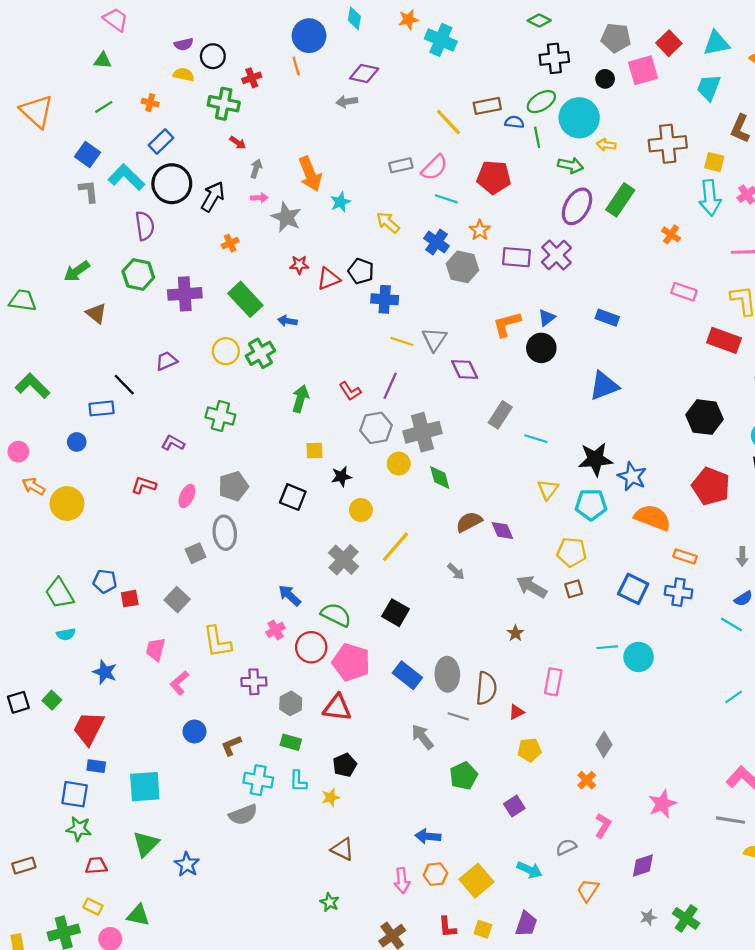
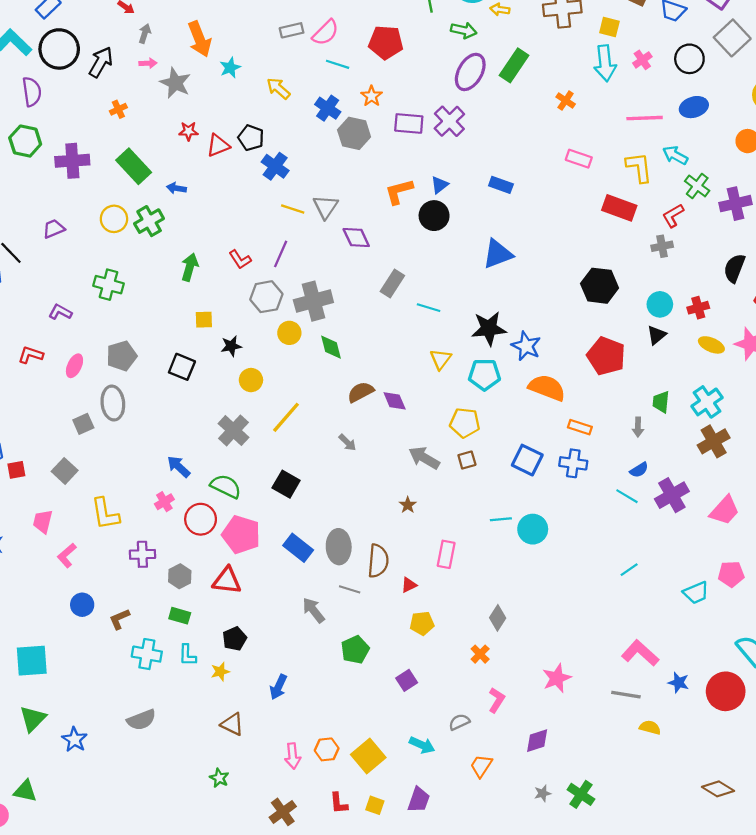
blue cross: (385, 299) -> (275, 166), turned 32
gray semicircle: (243, 815) -> (141, 720), moved
blue arrow: (428, 836) -> (278, 687), moved, turned -70

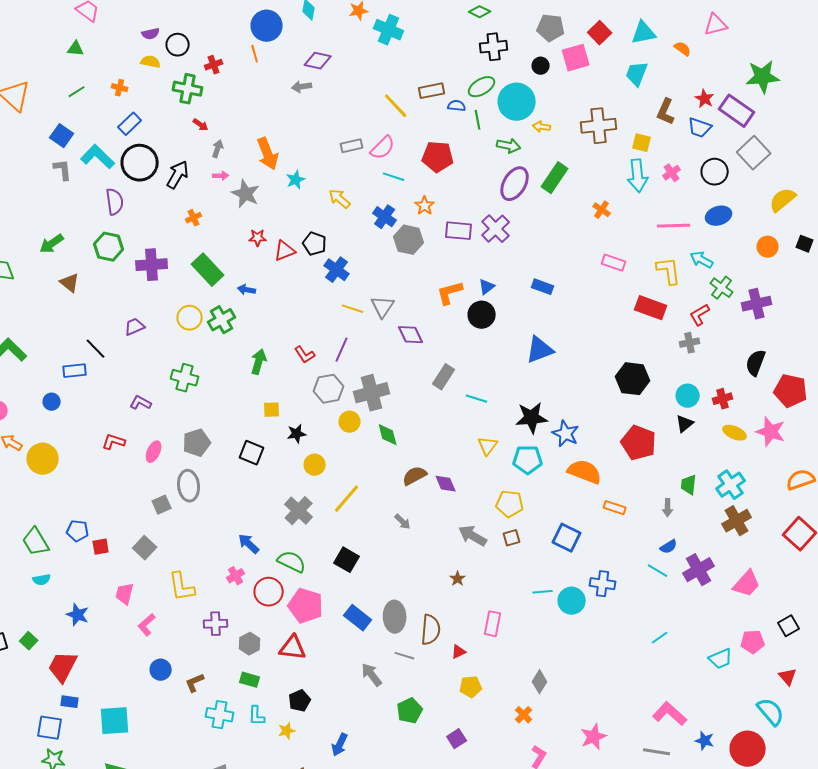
blue cross: (573, 463) -> (603, 584), moved

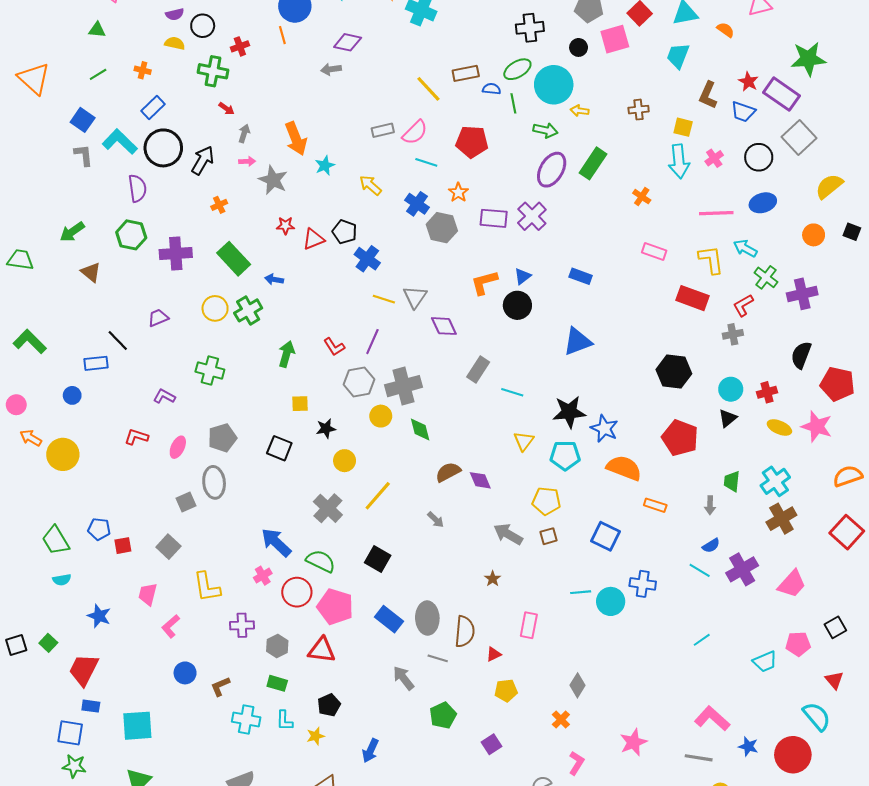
brown cross: (599, 126) -> (639, 110), size x0.6
blue arrow: (249, 544) -> (276, 542), size x1.4

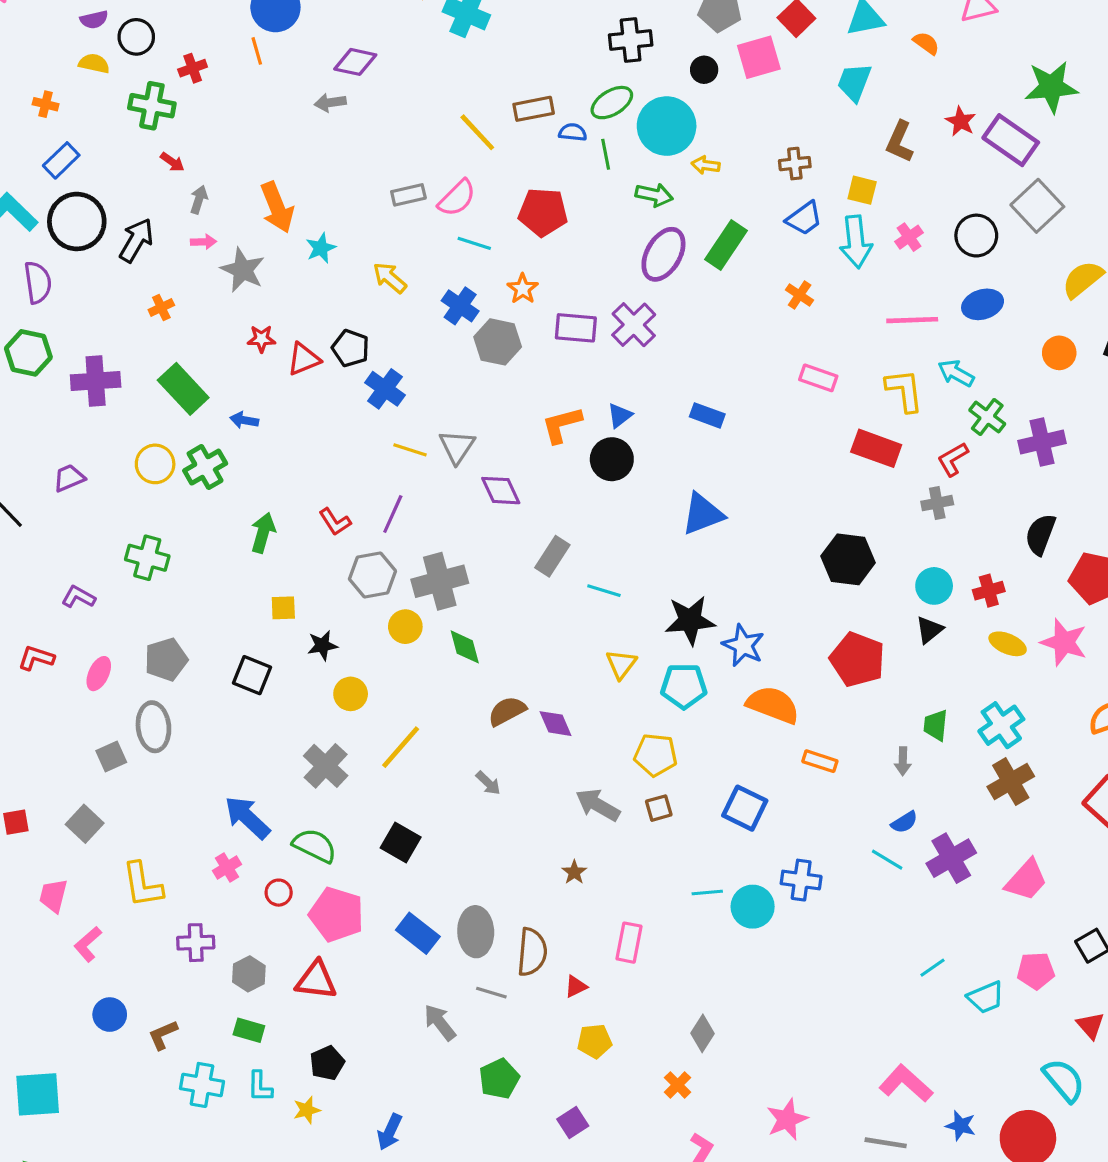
blue trapezoid: (743, 112) -> (804, 218), moved, turned -55
red circle: (297, 592) -> (279, 893), size x0.6
cyan line: (702, 640) -> (932, 968), moved

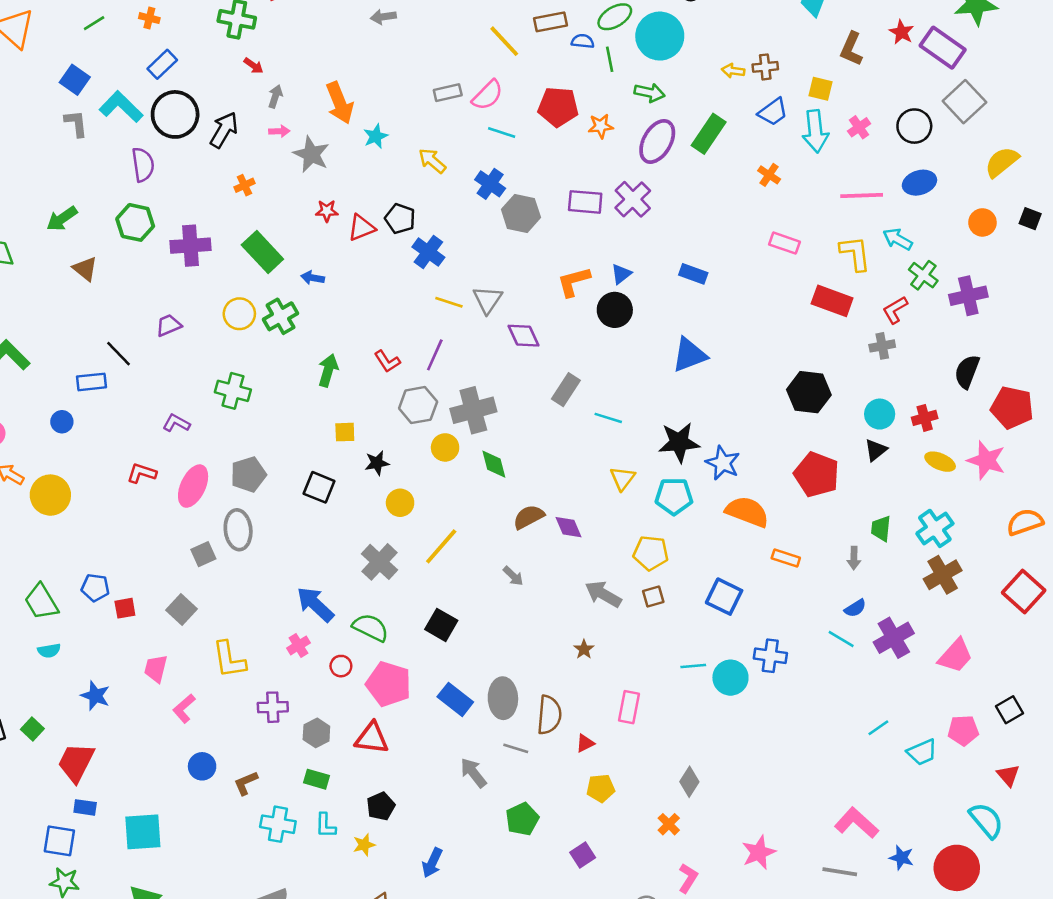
yellow arrow: (706, 165) -> (733, 71), moved
orange star: (523, 289) -> (601, 126), moved, turned 30
pink ellipse: (99, 674) -> (193, 486), size x1.5

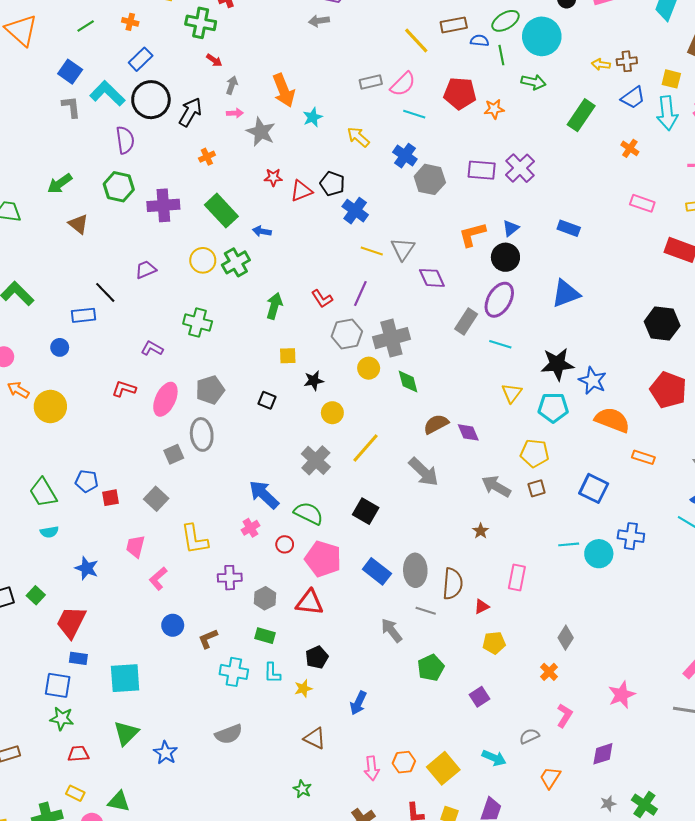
purple ellipse: (657, 141) -> (499, 300), moved
black square: (319, 487) -> (267, 400), size x0.7
gray arrow: (513, 576) -> (424, 472), size x1.8

